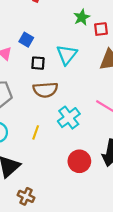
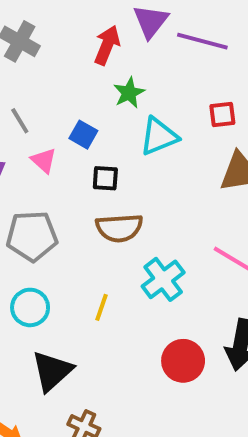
green star: (82, 17) -> (129, 93), moved
cyan triangle: (67, 55) -> (159, 136), moved, turned 30

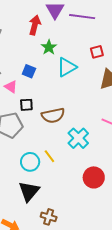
black square: (105, 178) -> (26, 105), moved
cyan circle: (30, 307) -> (30, 162), moved
yellow line: (102, 307) -> (49, 156), turned -48

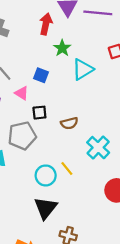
brown semicircle: (53, 115) -> (69, 123), size x0.7

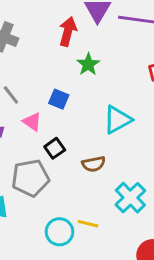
cyan triangle: (83, 69) -> (117, 120), moved
black square: (39, 113) -> (55, 148), turned -32
yellow line: (67, 169) -> (88, 224), turned -40

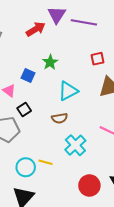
red arrow: (68, 32) -> (36, 29), turned 42
green star: (88, 64) -> (50, 62), moved
brown semicircle: (94, 164) -> (60, 118), moved

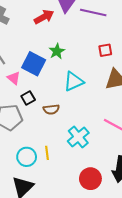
blue square: (28, 76) -> (34, 64), size x1.6
brown semicircle: (60, 118) -> (51, 109), moved
yellow line: (46, 162) -> (47, 153), turned 64

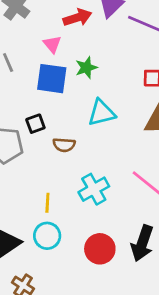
blue square: (34, 64) -> (52, 79), turned -30
pink triangle: (14, 78) -> (52, 44), moved
cyan circle: (27, 157) -> (47, 236), moved

